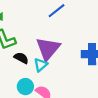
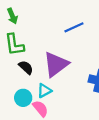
cyan triangle: (41, 65) -> (44, 91), moved

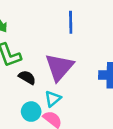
blue line: (74, 27) -> (71, 22), turned -54

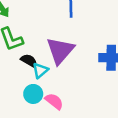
cyan triangle: (53, 99) -> (40, 71), moved

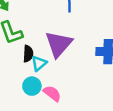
black semicircle: (29, 61) -> (28, 54), turned 63

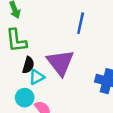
purple triangle: (59, 44) -> (60, 62), turned -32

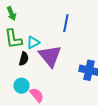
cyan triangle: (37, 77) -> (33, 42), moved

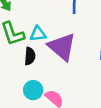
cyan triangle: (33, 42) -> (38, 34), turned 32

